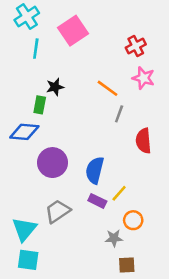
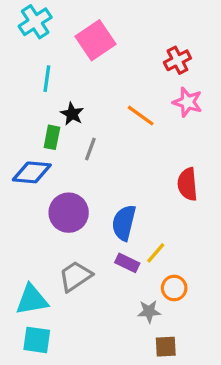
cyan line: (36, 49) -> (47, 79), moved
black star: (55, 87) -> (72, 114), turned -30
gray line: (119, 114) -> (90, 149), moved
cyan triangle: (24, 229) -> (32, 300), turned 40

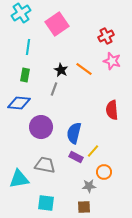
black star: (72, 114) -> (61, 70), moved
green rectangle: (52, 137) -> (25, 75), moved
gray trapezoid: (75, 276) -> (45, 165), turned 45
cyan square: (37, 340) -> (46, 203), moved
brown square: (166, 347) -> (84, 207), moved

